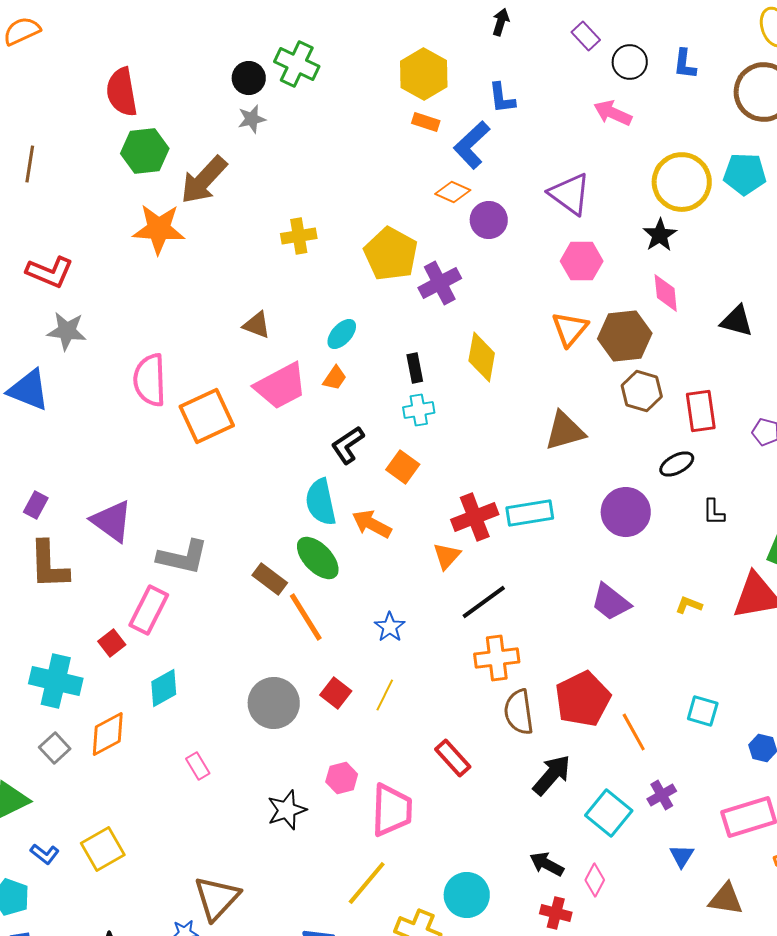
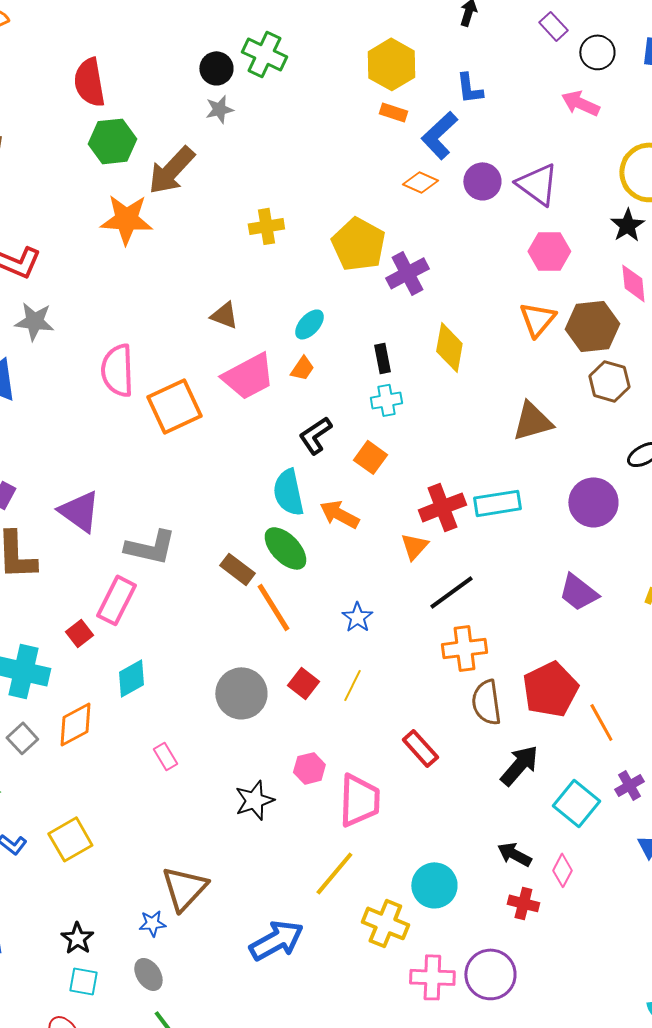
purple circle: (489, 220) -> (482, 181), moved

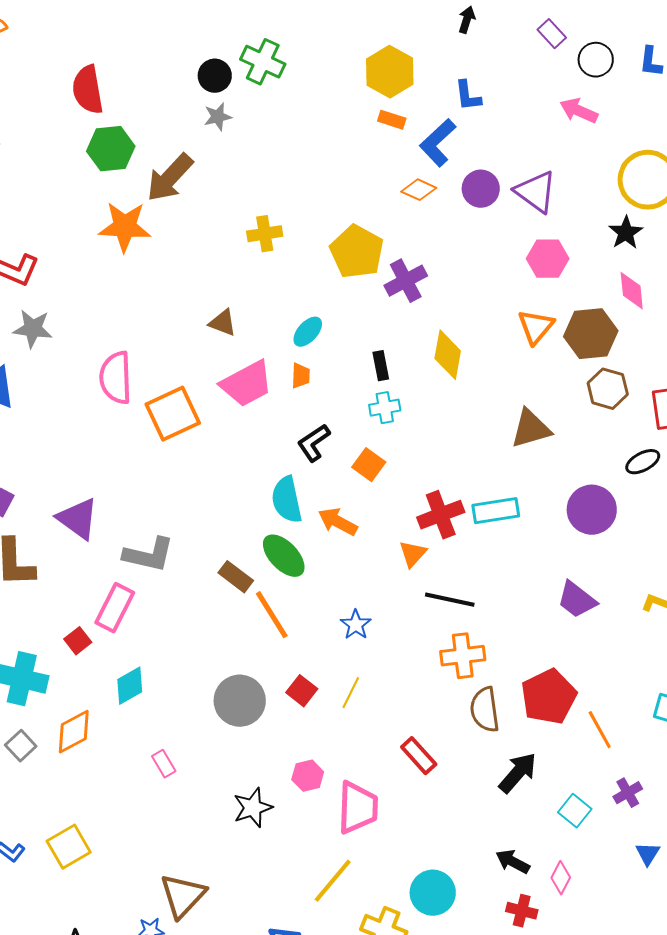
orange trapezoid: (302, 368) -> (301, 376), turned -32
black line: (451, 592) -> (450, 600), turned 48
cyan square: (576, 803) -> (575, 811), size x0.7

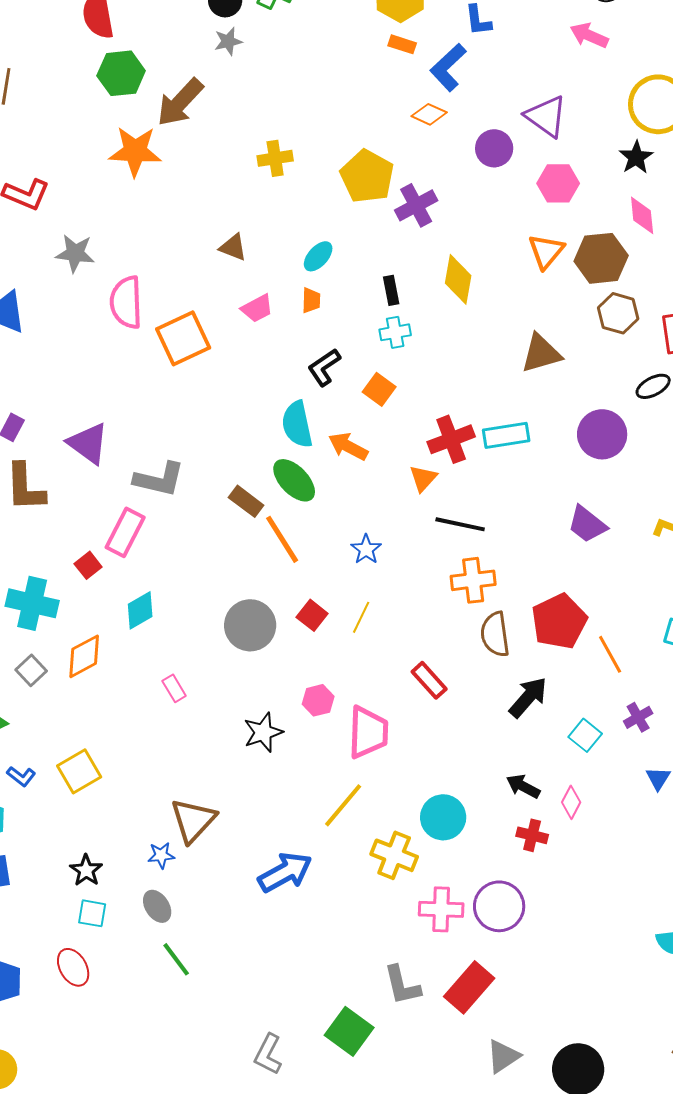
purple circle: (481, 189) -> (494, 148), moved
gray star: (33, 329) -> (75, 253), moved
pink trapezoid: (247, 384) -> (257, 308), size x0.6

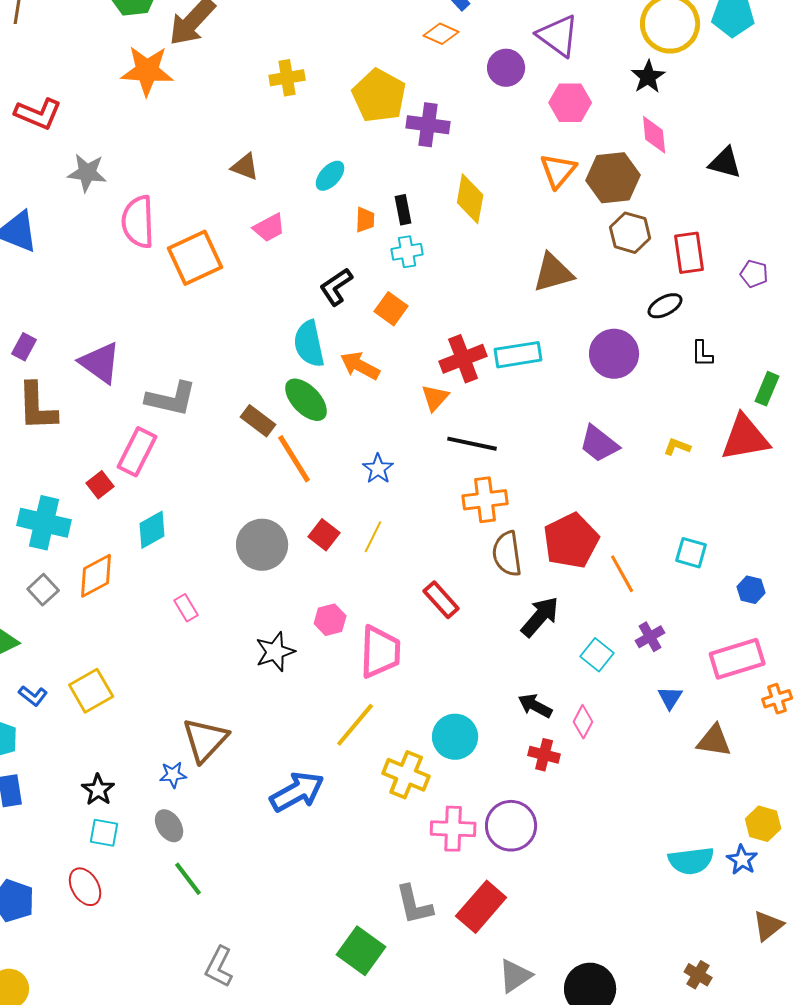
purple cross: (416, 205) -> (428, 125), turned 36
orange trapezoid: (311, 300) -> (365, 220), moved
gray L-shape: (268, 1054) -> (219, 967), moved

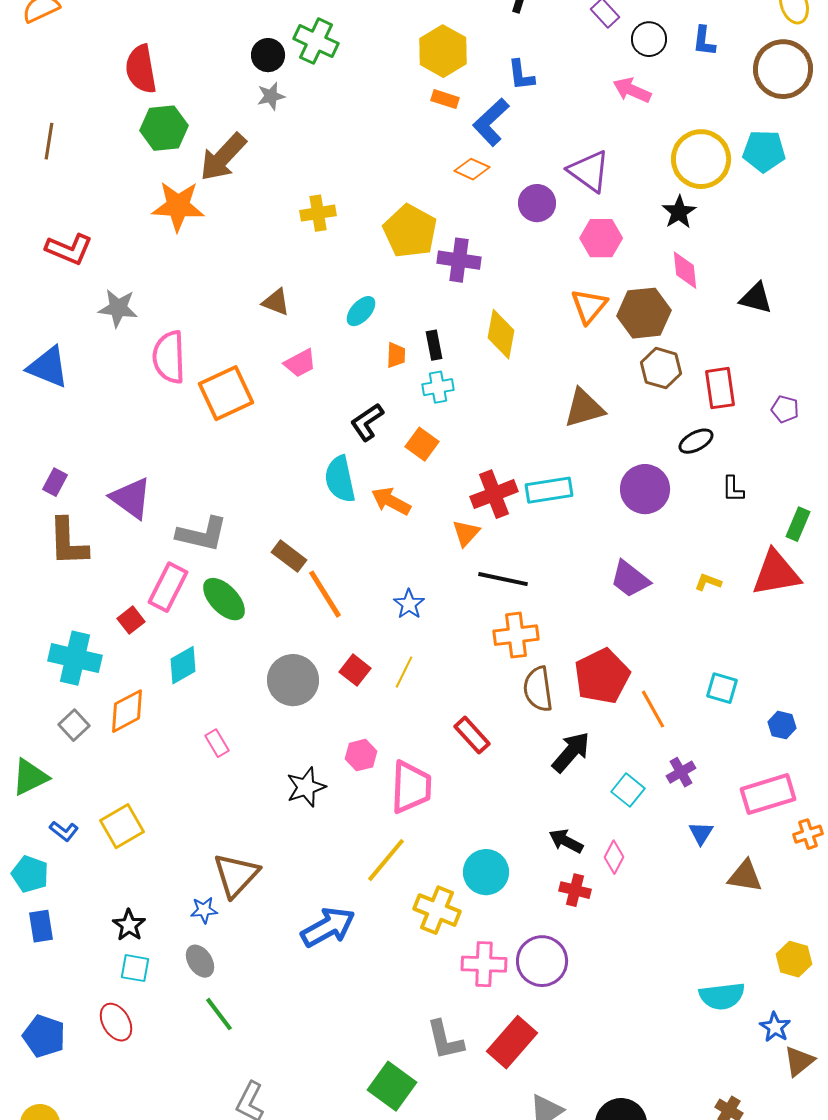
green ellipse: (306, 400) -> (224, 599), moved
blue star: (742, 860) -> (775, 1027), moved

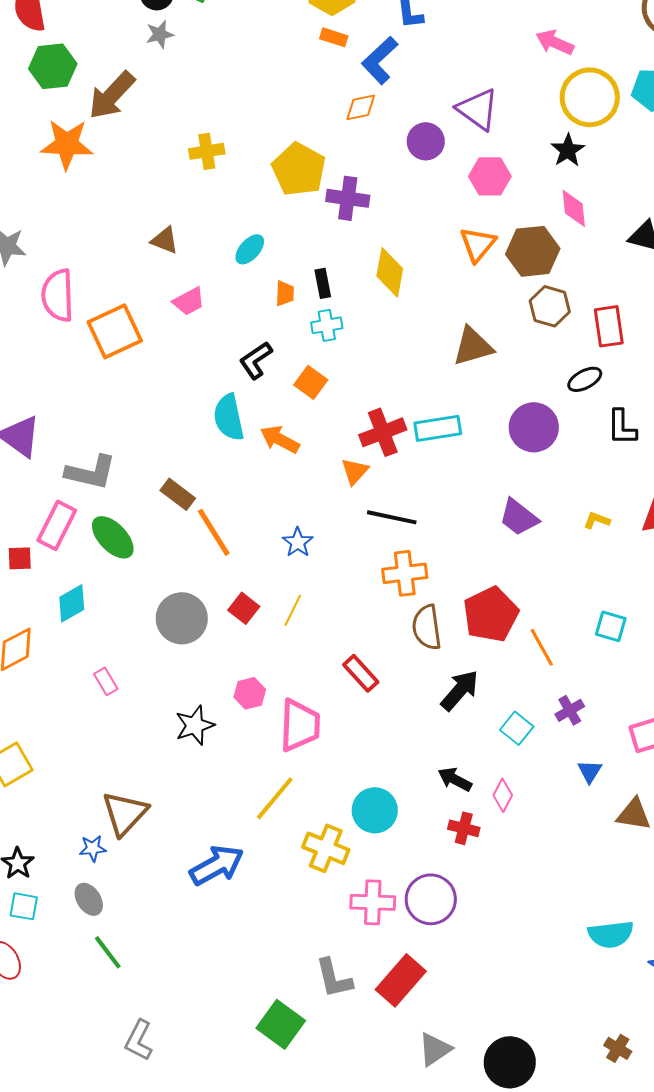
pink arrow: (632, 90) -> (555, 42), moved
orange diamond: (472, 169) -> (361, 107), turned -36
black L-shape: (733, 489) -> (622, 427), size x1.4
red square: (131, 620) -> (20, 558), turned 36

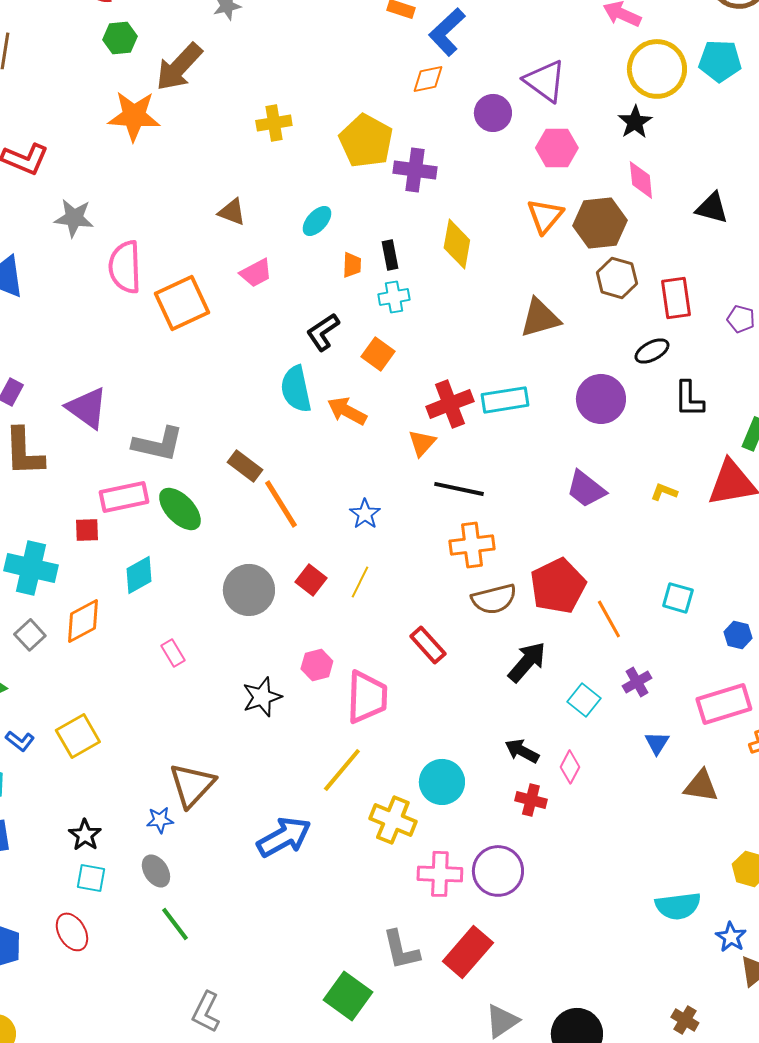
green hexagon: (53, 66) -> (120, 38), size x0.7
pink rectangle: (57, 525) -> (124, 497), turned 51
brown semicircle: (427, 627) -> (494, 599), turned -96

